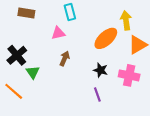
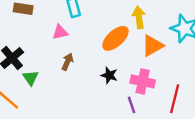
purple line: (97, 95) -> (132, 105), moved

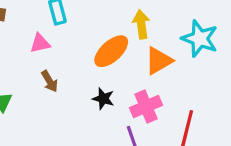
brown arrow: (67, 62) -> (50, 81), turned 126
pink cross: (143, 81) -> (146, 107), turned -35

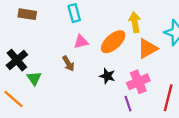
pink triangle: (40, 43) -> (81, 42), moved

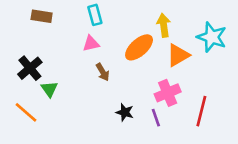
pink triangle: (81, 42) -> (91, 44), moved
brown arrow: (68, 63) -> (103, 72), moved
black star: (107, 76) -> (125, 112), moved

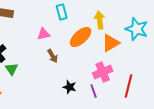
cyan rectangle: (95, 15) -> (62, 12), moved

